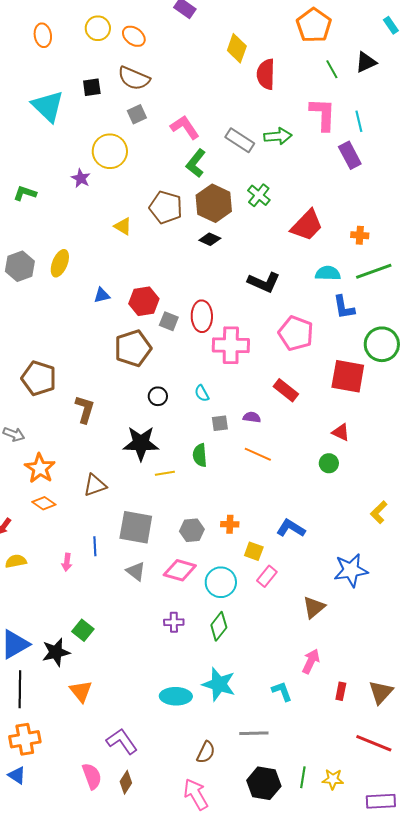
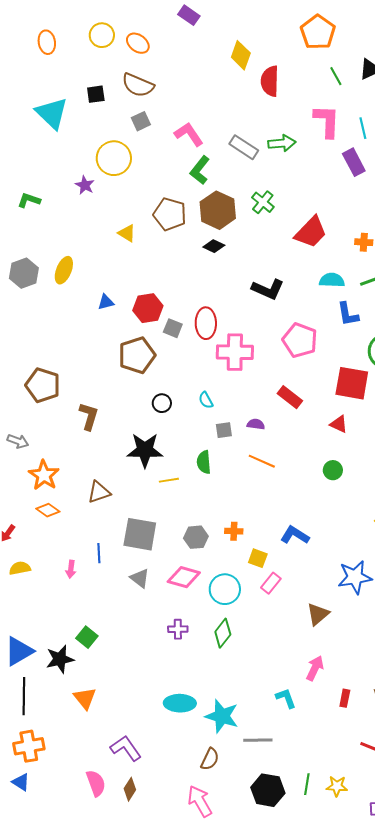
red triangle: (341, 432) -> (339, 424), moved
cyan star: (219, 684) -> (222, 716), moved

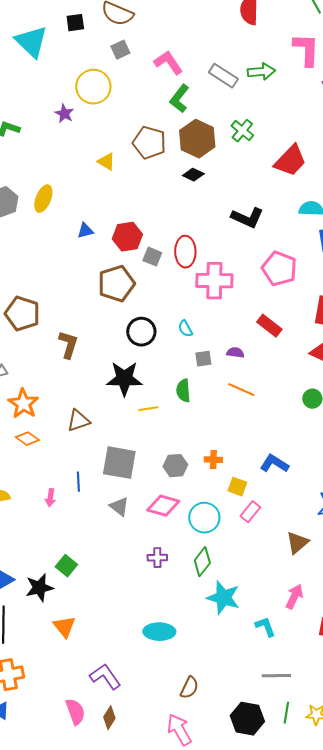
black circle: (162, 403) -> (141, 332), size x1.5
cyan star: (222, 716) -> (223, 598), moved
gray line: (258, 740) -> (276, 676), moved

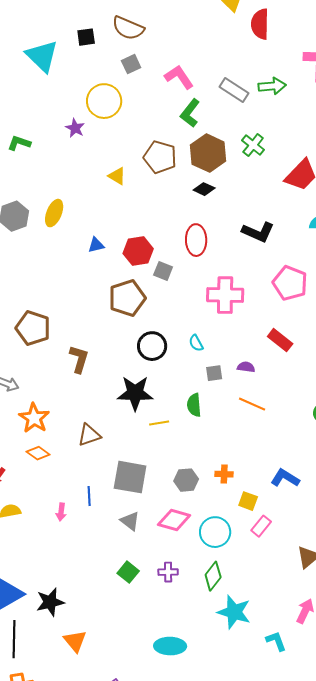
red ellipse: (185, 252) -> (196, 240), moved
green square: (66, 566) -> (128, 572), moved

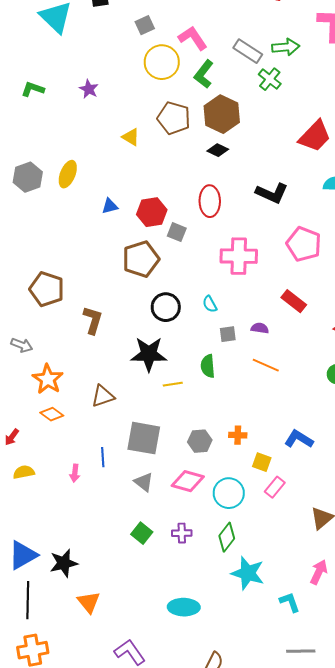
yellow circle: (104, 101) -> (162, 62), moved
green L-shape: (19, 143) -> (33, 89), moved
green cross: (253, 145) -> (270, 79), moved

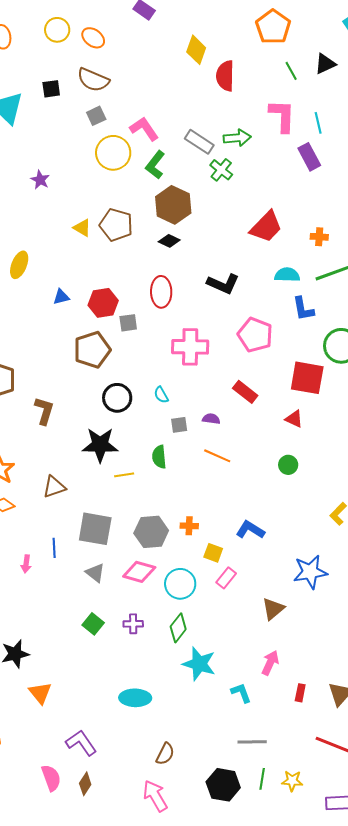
brown pentagon: (174, 118) -> (116, 225), moved
gray square: (177, 232) -> (128, 323), turned -30
gray hexagon: (200, 441) -> (151, 532), size x1.4

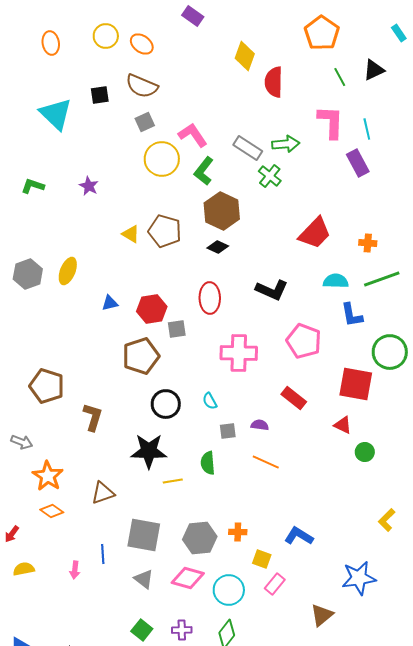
green circle: (288, 465) -> (365, 452), moved

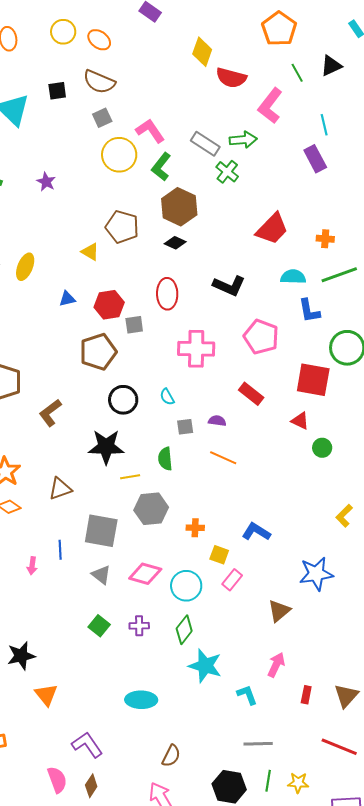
red semicircle: (274, 82) -> (231, 78), turned -76
pink L-shape: (331, 122) -> (270, 106), moved, turned -144
yellow triangle: (131, 234) -> (90, 252), moved
brown L-shape: (93, 417) -> (50, 413), turned -144
gray hexagon: (200, 538) -> (151, 509), moved

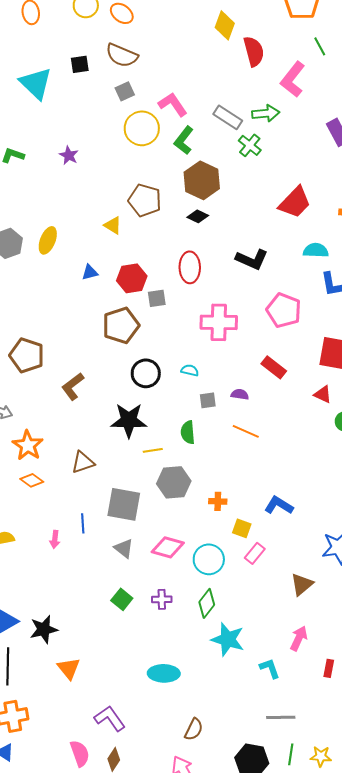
red semicircle: (231, 78) -> (254, 51), turned -120
cyan semicircle: (167, 397) -> (190, 370), turned 132

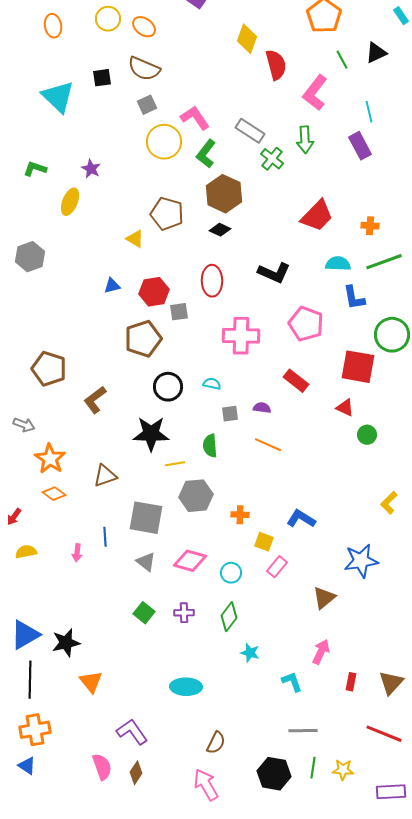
green arrow: (266, 113) -> (305, 140), moved, turned 92
yellow ellipse: (48, 240) -> (70, 202), moved
cyan circle: (209, 559) -> (231, 573), size x0.7
cyan star: (228, 639) -> (250, 653), size x0.6

